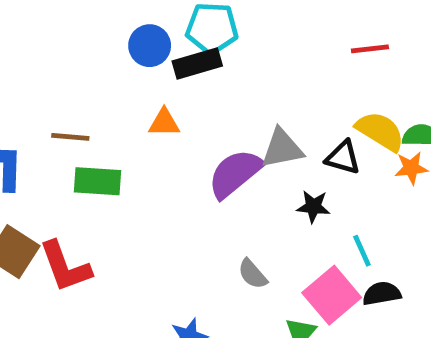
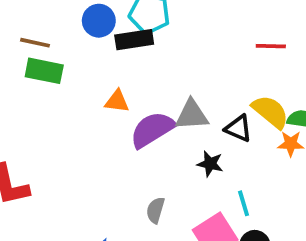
orange triangle: (164, 123) -> (117, 101), moved
brown line: (70, 137) -> (35, 43), moved
green rectangle: (97, 181) -> (44, 71), moved
gray semicircle: (253, 274) -> (155, 210), turned 50

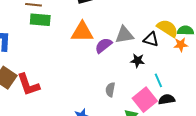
orange triangle: (117, 101) -> (82, 32), size x1.6
purple semicircle: (152, 130) -> (104, 45), size x0.7

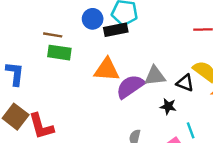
purple semicircle: (104, 45) -> (130, 87), size x1.4

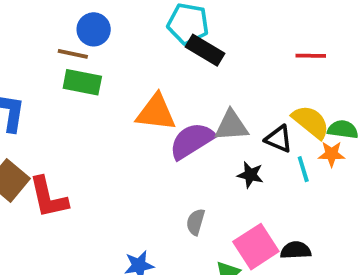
blue circle: (93, 19) -> (94, 29), moved
black rectangle: (116, 30) -> (205, 50), moved, turned 40
cyan line: (191, 130) -> (303, 169), moved

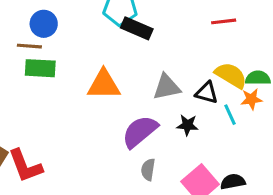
purple semicircle: (192, 141) -> (140, 132), moved

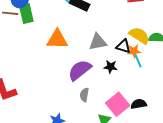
green rectangle: (40, 68) -> (26, 14), moved, turned 72
orange star: (251, 99) -> (134, 51), moved

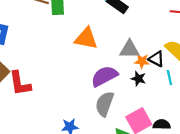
orange star: (134, 51) -> (142, 61), moved
gray semicircle: (84, 95) -> (105, 104), size x1.6

